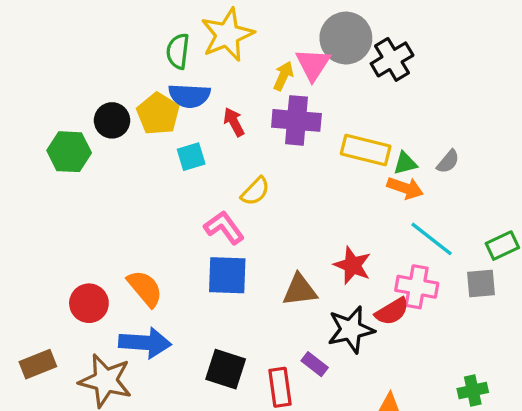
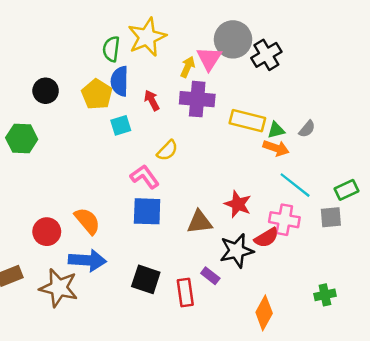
blue semicircle: (189, 96) -> (120, 81), turned 88
black circle: (112, 120) -> (46, 91), moved
green hexagon: (69, 152) -> (22, 139), moved

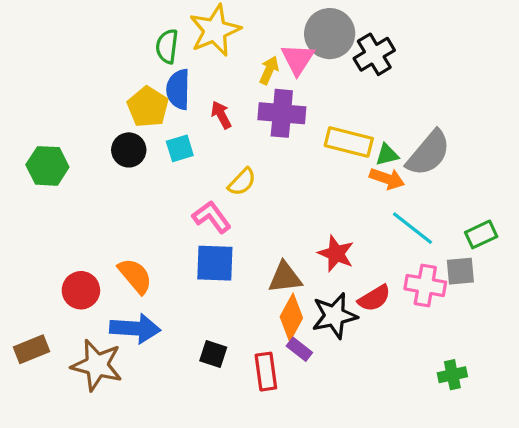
black circle: (46, 91) -> (129, 150), moved
gray semicircle: (307, 129) -> (428, 153), size x2.0
pink cross: (284, 220) -> (425, 285), moved
black square: (146, 279) -> (213, 354), size x0.7
orange diamond: (264, 313) -> (291, 317), moved

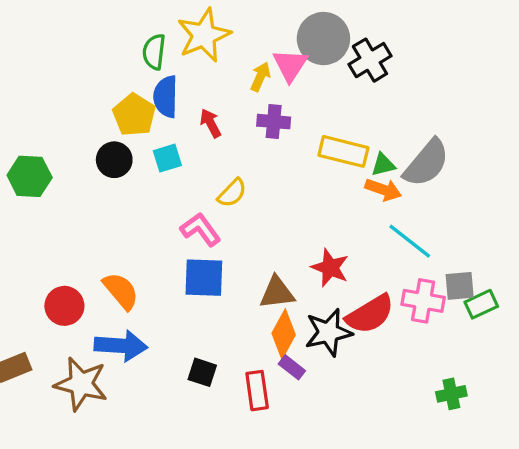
purple cross: (282, 113) -> (274, 122), size x0.7
green rectangle: (481, 234) -> (481, 304), moved
red semicircle: (374, 298) -> (370, 314), size x1.4

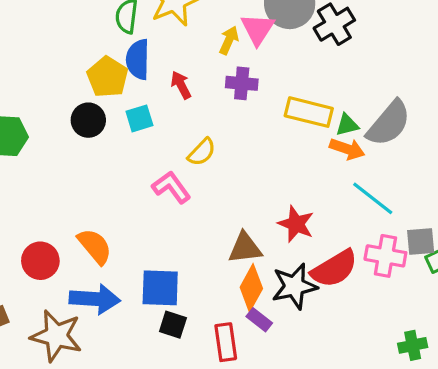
blue square: (204, 278) -> (160, 288), moved

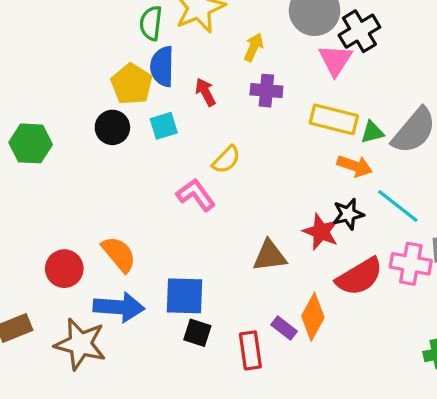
pink triangle: (258, 29) -> (335, 60), moved
orange arrow: (347, 149) -> (355, 166), moved
black star: (294, 286) -> (348, 214), moved, size x0.7
orange diamond: (251, 288) -> (313, 317), moved

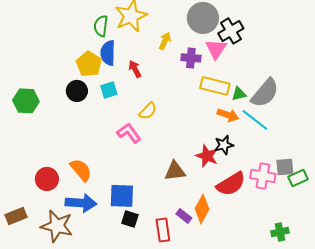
purple cross: (266, 91) -> (191, 58), moved
cyan line: (398, 206) -> (255, 120), moved

